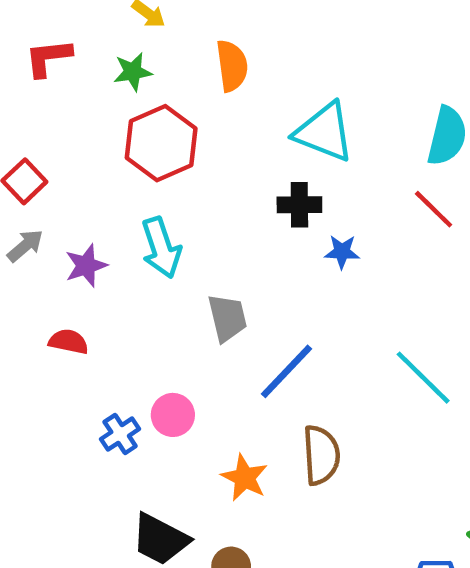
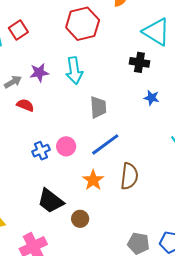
gray arrow: (25, 246) -> (13, 82), moved
blue star: (342, 252) -> (152, 98), moved
blue line: (286, 371) -> (105, 144), moved

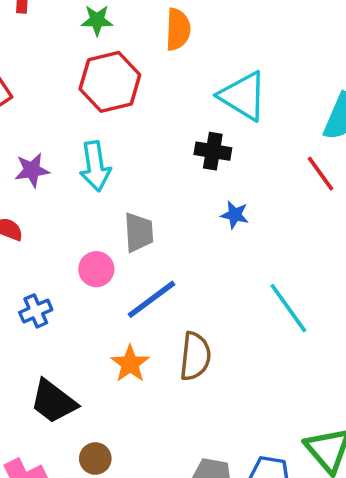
pink circle: (66, 146) -> (96, 269), moved
brown circle: (80, 219) -> (95, 458), moved

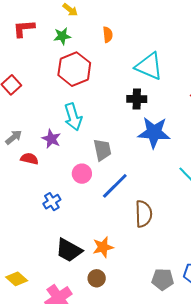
orange semicircle: (178, 29) -> (108, 35), size x0.7
purple star: (32, 170) -> (51, 139), moved, turned -30
blue star: (235, 215) -> (154, 132), size x2.0
orange star: (130, 364) -> (103, 247), moved, turned 30

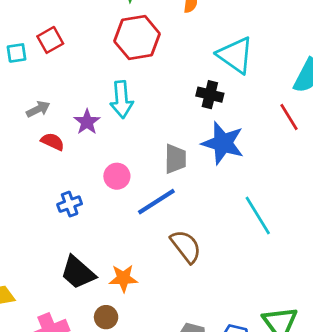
gray trapezoid: (102, 150) -> (175, 159), moved
brown semicircle: (144, 214) -> (186, 246), turned -48

